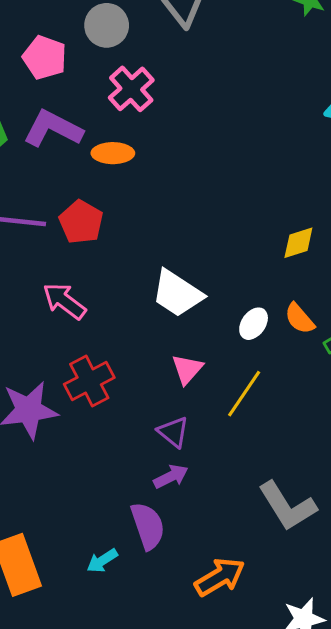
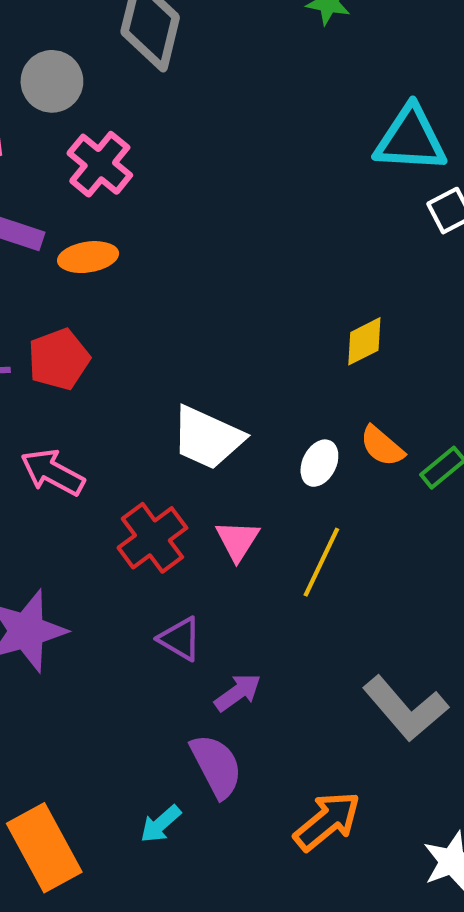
red pentagon: (81, 222) -> (59, 359), turned 30
red cross: (89, 381) -> (152, 538), moved
purple triangle: (173, 432) -> (180, 639), moved

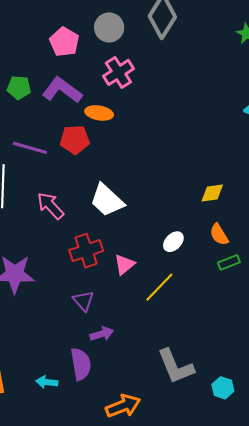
red pentagon: (59, 359) -> (75, 140), moved
white trapezoid: (207, 438) -> (107, 200), moved
orange semicircle: (382, 446) -> (219, 234), moved
cyan arrow: (161, 824) -> (47, 382), turned 30

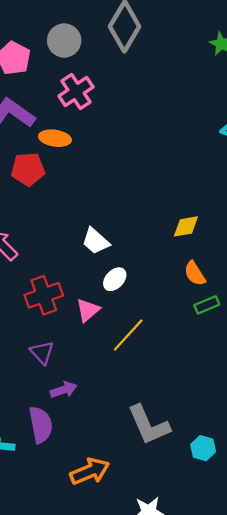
white trapezoid: (107, 200) -> (96, 241), moved, size x0.7
white ellipse: (173, 242) -> (115, 279), moved

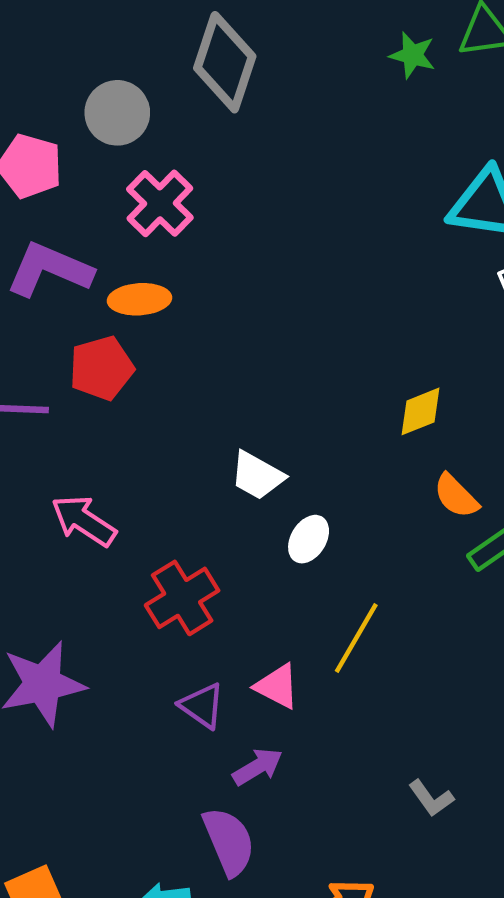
pink triangle: (88, 310) -> (277, 686), moved, turned -40
gray L-shape: (149, 425) -> (431, 798), size x0.5

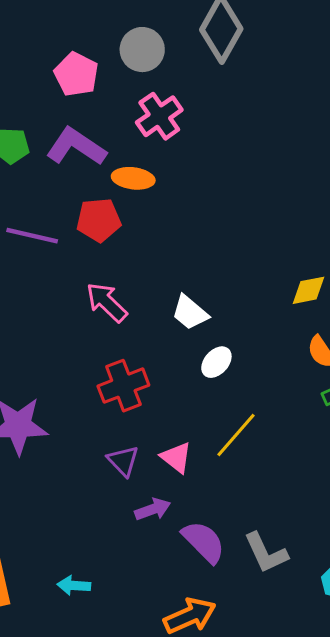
pink arrow: (84, 521) -> (107, 302), moved
gray L-shape: (431, 798) -> (266, 553), size x1.5
purple semicircle: (229, 841) -> (204, 542), moved, turned -33

